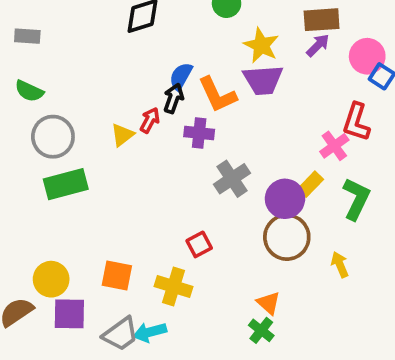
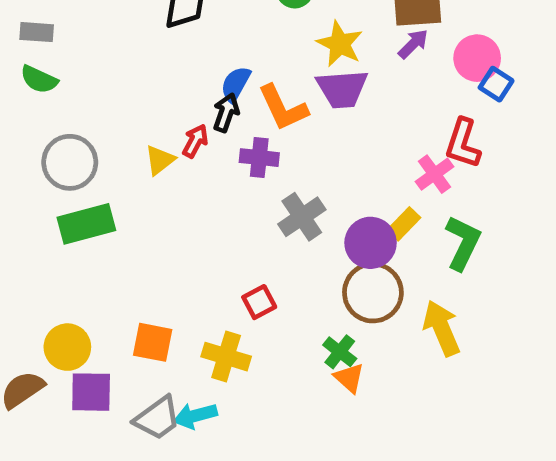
green semicircle: (29, 91) -> (39, 79), moved
yellow arrow: (340, 265) -> (442, 328), size x1.6
green cross: (261, 330) -> (340, 352), moved

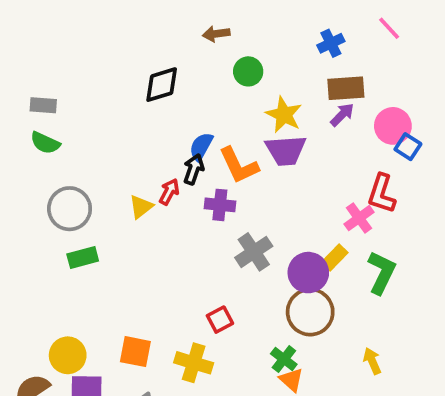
green rectangle: (86, 224) -> (83, 258), size x0.7
yellow arrow: (442, 328) -> (372, 361), moved, size x0.6

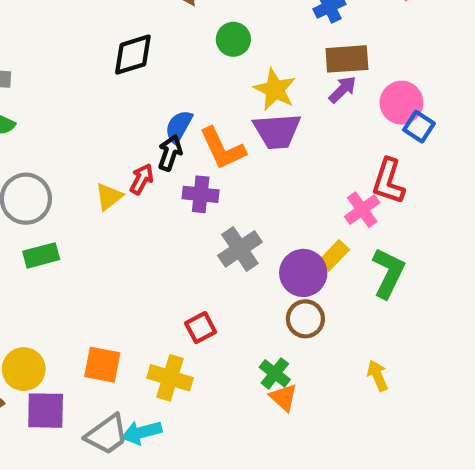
brown circle: (310, 312) -> (305, 319), size x0.7

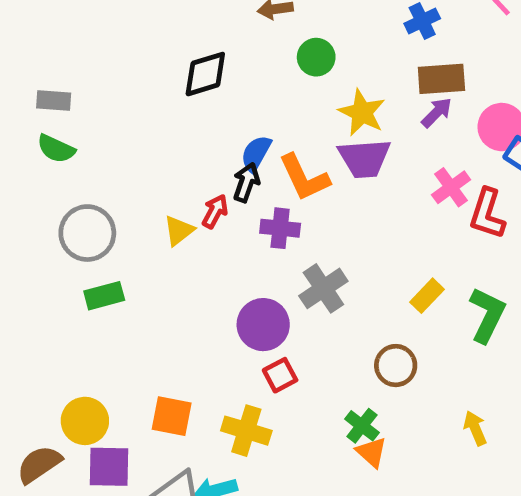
pink cross: (362, 210) -> (451, 187), moved
purple circle: (303, 273) -> (263, 325), moved

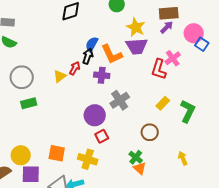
red L-shape: (487, 214) -> (159, 69), moved

